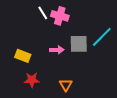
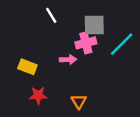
pink cross: (60, 16) -> (86, 43), moved, turned -30
gray square: (79, 44) -> (94, 25), moved

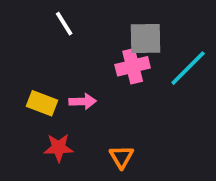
white line: (51, 15) -> (64, 24), moved
pink arrow: (68, 60) -> (83, 101), moved

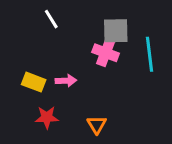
pink cross: (133, 66) -> (106, 53), turned 35
cyan line: (188, 68) -> (150, 54), turned -52

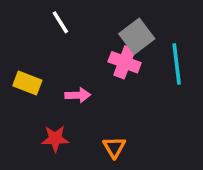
gray square: (116, 31) -> (137, 36), turned -36
yellow rectangle: (34, 82) -> (27, 83), moved

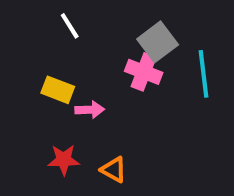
yellow rectangle: (27, 83) -> (58, 90), moved
orange triangle: (114, 147) -> (114, 170), moved, turned -30

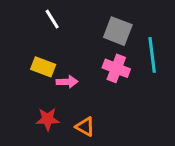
gray square: (158, 42) -> (118, 31), turned -32
pink cross: (144, 72) -> (116, 68), moved

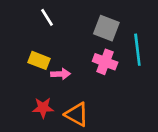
orange triangle: (85, 127) -> (77, 114), size x1.4

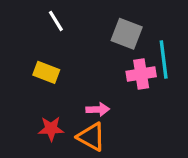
pink cross: (105, 62) -> (141, 74), moved, turned -30
pink arrow: (61, 74) -> (98, 109), moved

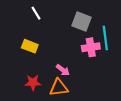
pink arrow: (98, 109) -> (63, 70), turned 40
orange triangle: (91, 137) -> (59, 88), turned -36

